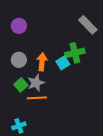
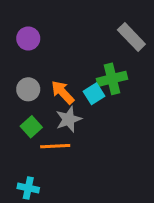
orange arrow: (42, 62) -> (63, 92), turned -48
gray star: (36, 83) -> (69, 119), moved
cyan cross: (19, 126) -> (28, 188), turned 32

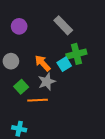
gray rectangle: (131, 37) -> (63, 25), moved
gray circle: (28, 89) -> (11, 61), moved

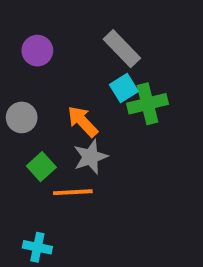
cyan square: (64, 64) -> (124, 88), moved

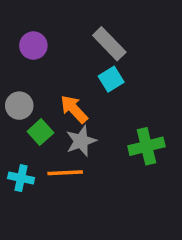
green cross: (148, 104) -> (146, 146), moved
green square: (41, 167) -> (40, 132), moved
cyan cross: (37, 247) -> (21, 178), moved

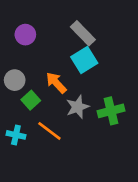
cyan square: (111, 79) -> (84, 60), size x1.4
gray star: (81, 141) -> (78, 107), moved
orange line: (65, 173) -> (49, 131), turned 40

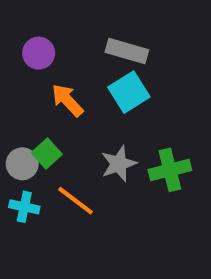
gray rectangle: (83, 33) -> (127, 51), turned -30
gray circle: (15, 80) -> (22, 164), moved
orange arrow: (56, 83) -> (67, 100), moved

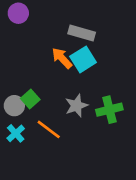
purple circle: (39, 53) -> (18, 13), moved
orange arrow: (67, 100) -> (62, 58), moved
cyan cross: (24, 207) -> (16, 133), turned 36

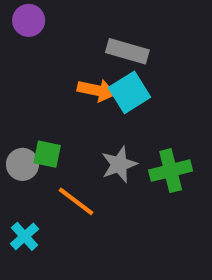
orange arrow: (62, 58) -> (97, 90), turned 145
green square: (30, 99) -> (47, 154), turned -36
cyan cross: (16, 133) -> (25, 236), moved

